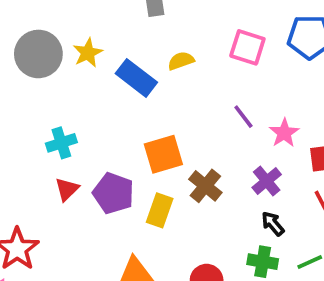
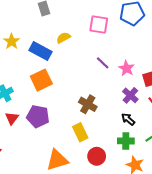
orange square: (163, 154) -> (41, 80), moved
purple cross: (267, 181) -> (130, 95), moved
yellow rectangle: (160, 210) -> (80, 132), moved, turned -36

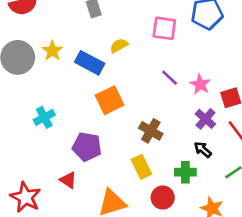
orange square: (41, 80) -> (110, 100), moved
red triangle: (12, 118) -> (68, 180), moved, turned -32
green cross: (126, 141) -> (185, 172), moved

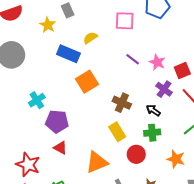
yellow star: (52, 51) -> (48, 25), moved
purple pentagon: (87, 147) -> (57, 122), moved
black arrow: (203, 150) -> (153, 110), moved

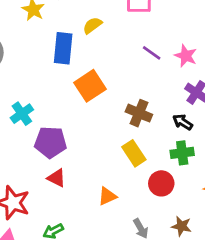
blue rectangle: (68, 54) -> (63, 48), turned 75
orange triangle: (97, 162) -> (107, 196), size x0.6

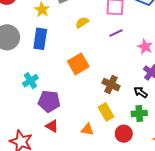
blue rectangle: (63, 48) -> (40, 39), moved
purple line: (152, 53) -> (116, 33), moved, turned -64
orange triangle: (107, 196) -> (87, 129), moved, turned 32

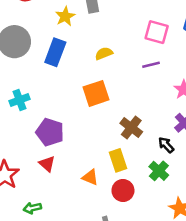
yellow semicircle: (82, 23) -> (104, 53), moved
cyan cross: (30, 81) -> (20, 100), moved
green cross: (139, 113) -> (159, 171), turned 35
red circle: (124, 134) -> (123, 190), moved

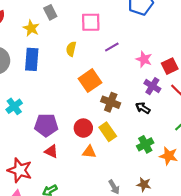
pink square: (157, 32) -> (91, 22), moved
yellow semicircle: (104, 53) -> (71, 49), turned -40
orange square: (96, 93) -> (90, 81), moved
green cross: (159, 171) -> (145, 144), moved, turned 35
red circle: (123, 190) -> (83, 128), moved

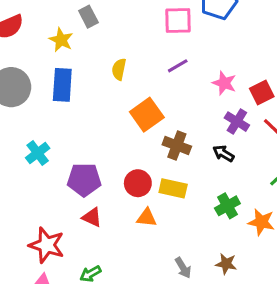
pink square: (91, 22) -> (178, 20), moved
yellow rectangle: (108, 132) -> (173, 188), turned -42

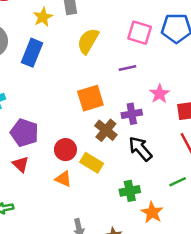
yellow semicircle: (119, 69) -> (88, 41), moved, size x1.5
purple cross: (237, 122) -> (132, 114), moved, turned 30
black arrow: (223, 153) -> (140, 149), size x1.5

